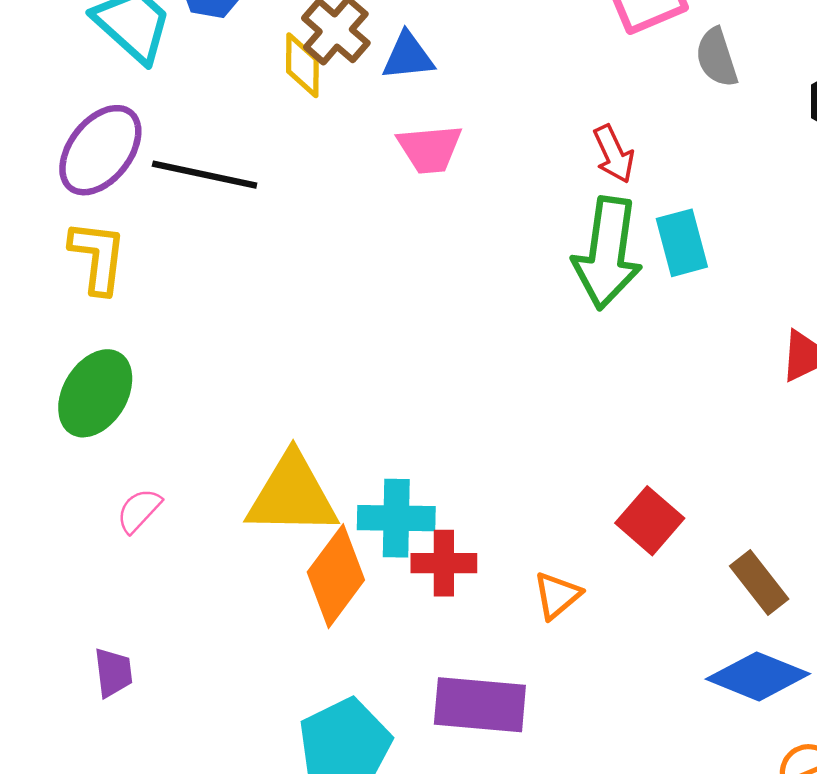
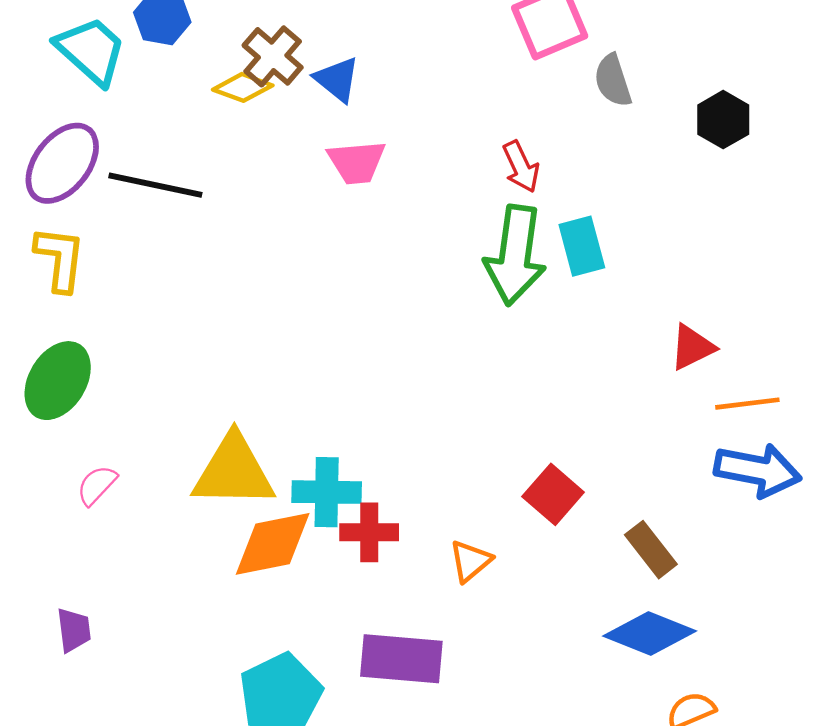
blue triangle: (408, 56) -> (337, 79), turned 45
yellow diamond: (302, 65) -> (243, 87), turned -70
orange diamond: (336, 576) -> (273, 544), turned 42

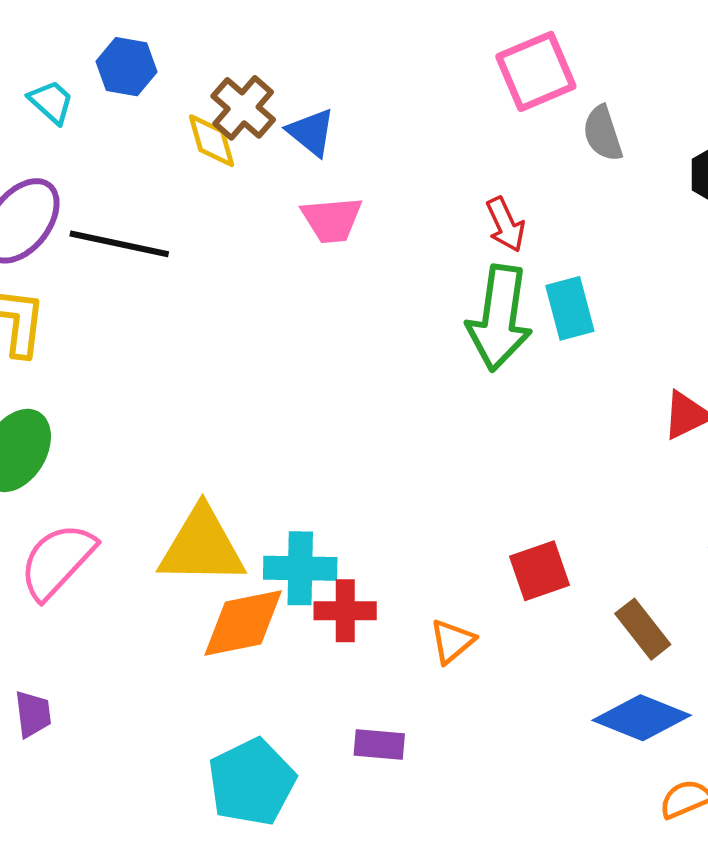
cyan trapezoid: (91, 51) -> (51, 102), size x0.6
yellow diamond: (243, 87) -> (212, 141), turned 54
pink semicircle: (97, 485) -> (57, 561), size x1.8
red square: (553, 494) -> (540, 571), turned 30
purple rectangle: (401, 659) -> (379, 744), size x0.6

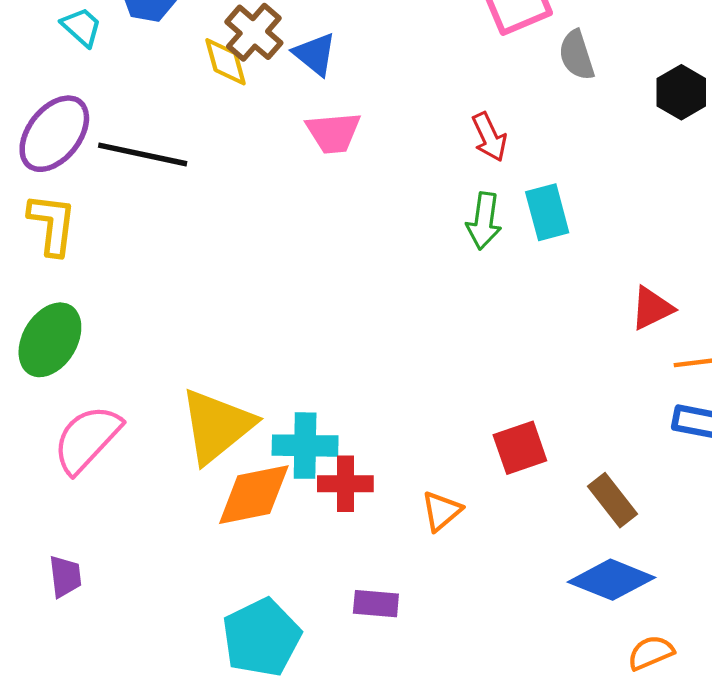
green arrow: (499, 318) -> (484, 221), size x0.6
yellow triangle: (202, 546) -> (217, 426), turned -40

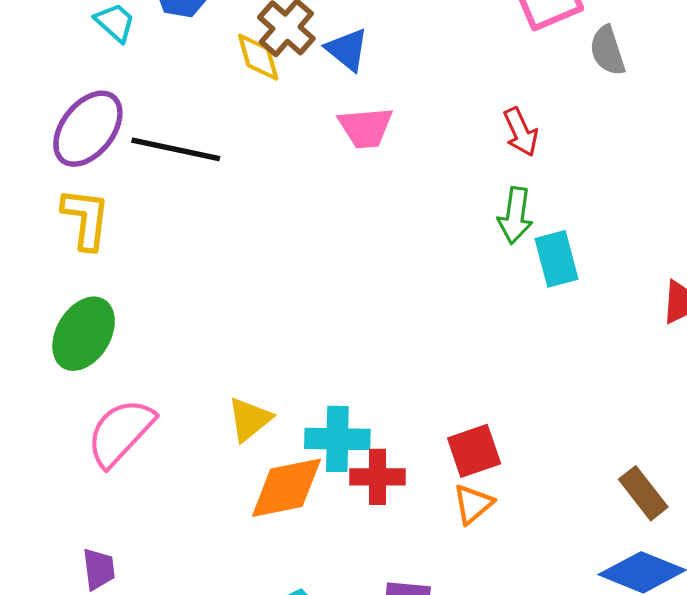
cyan rectangle: (547, 212) -> (556, 259), moved
yellow triangle: (217, 426) -> (250, 419), size x0.6
red square: (520, 448) -> (474, 451), moved

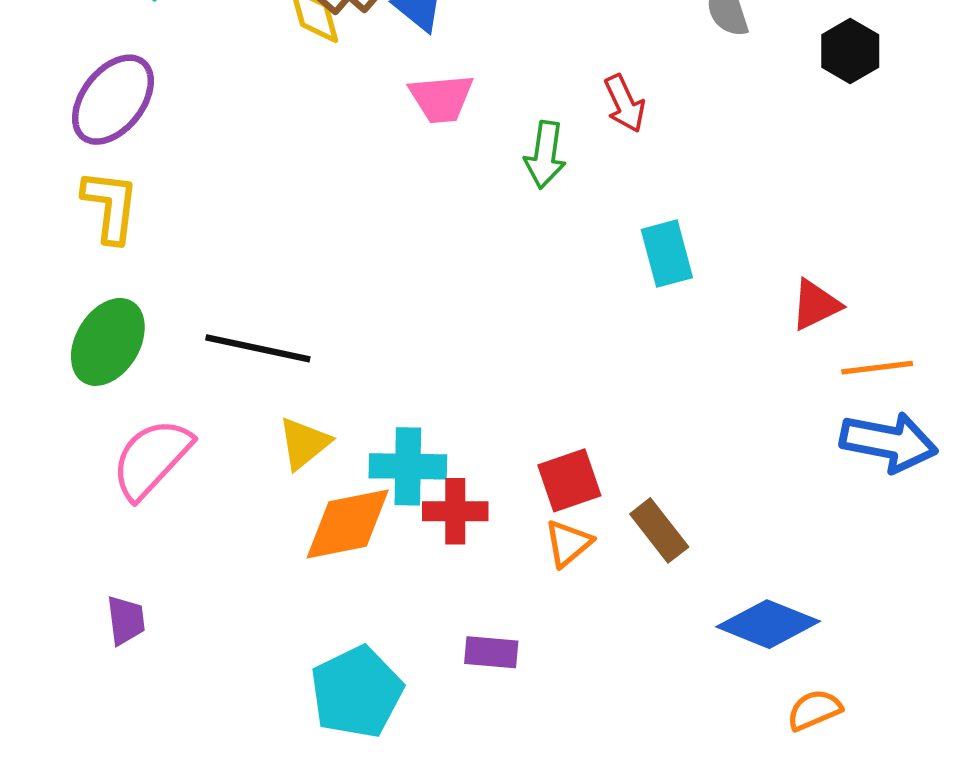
black line: (176, 149) -> (258, 348), moved
green arrow: (515, 215) -> (545, 155), moved
brown rectangle: (643, 493) -> (659, 530), moved

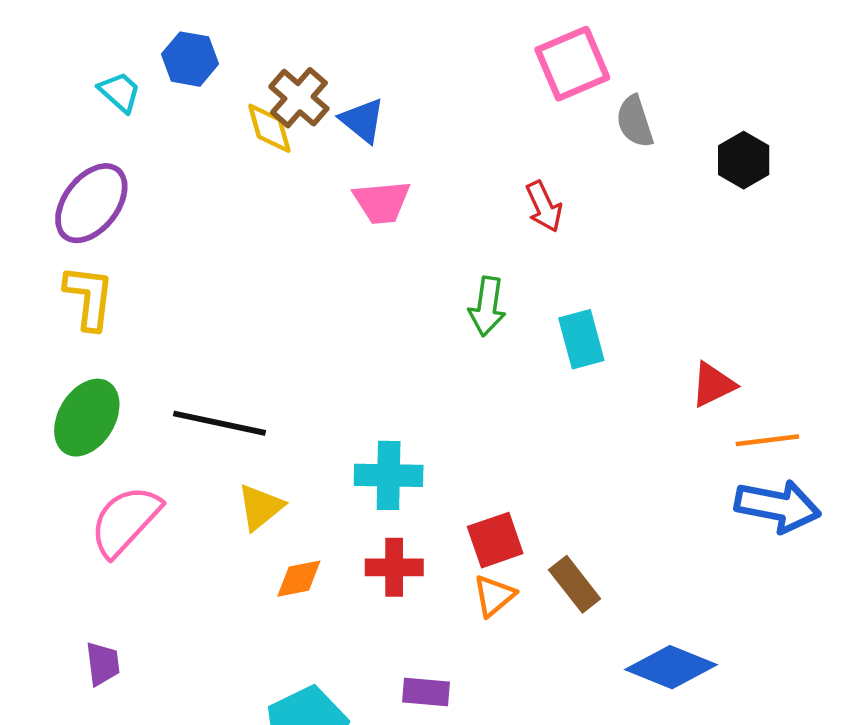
green arrow: (545, 155) -> (487, 306), moved
cyan cross: (408, 466) -> (389, 475), moved
orange diamond: (348, 524) -> (299, 579), size x0.6

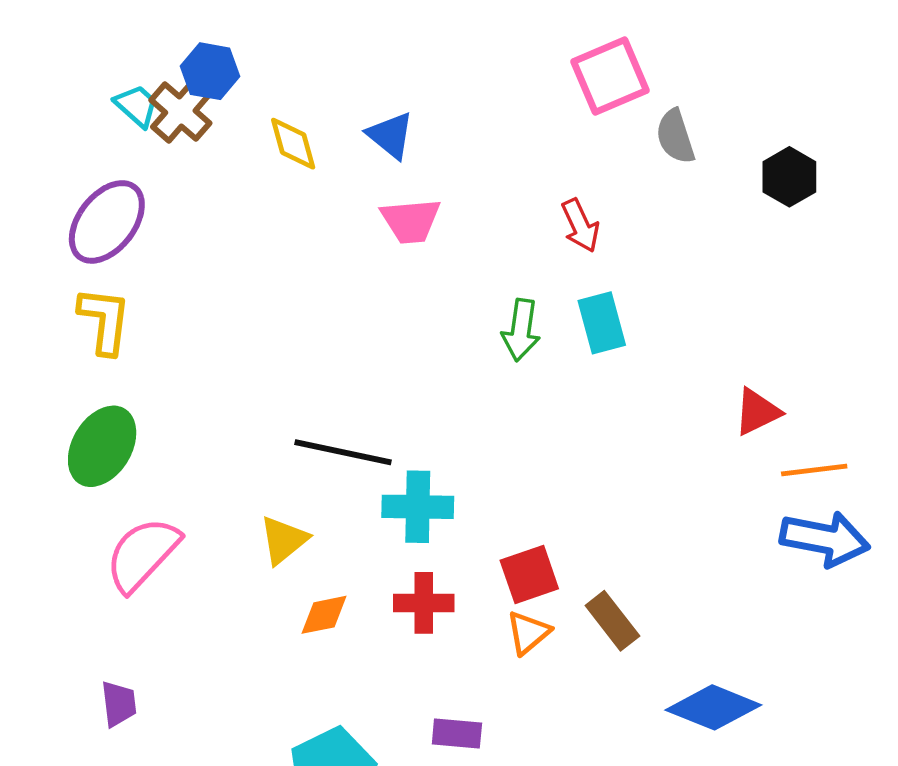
brown cross: (299, 98) -> (180, 112), moved
cyan rectangle: (581, 339) -> (602, 323), moved
black line: (220, 423) -> (343, 452), moved

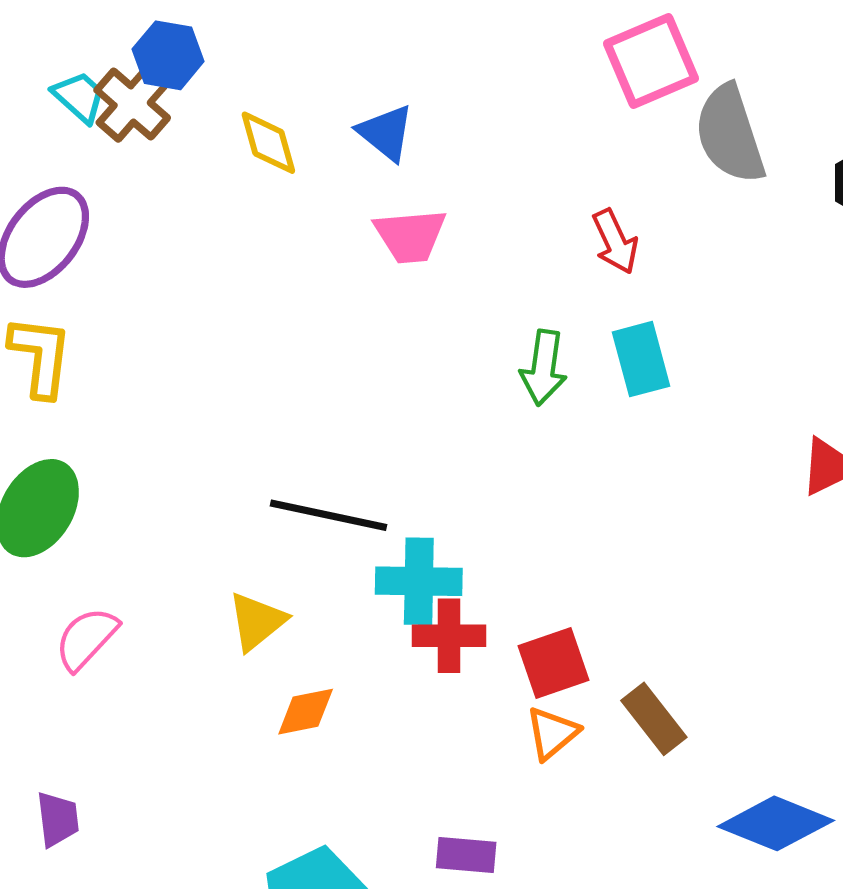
gray semicircle: (675, 136) -> (730, 134), size x1.5
pink semicircle: (142, 554) -> (86, 639), size x0.7
red cross: (424, 603) -> (449, 636), moved

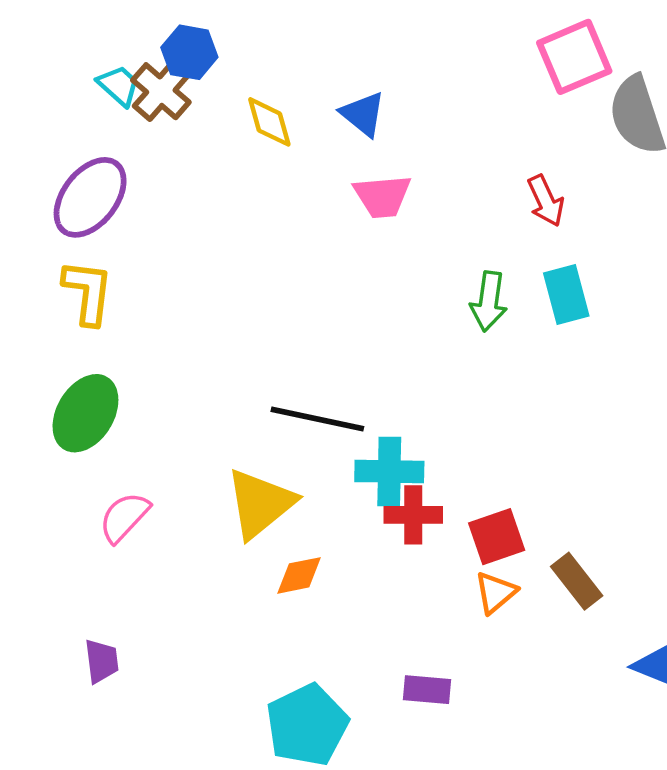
yellow triangle: (257, 621) -> (260, 503), size x1.5

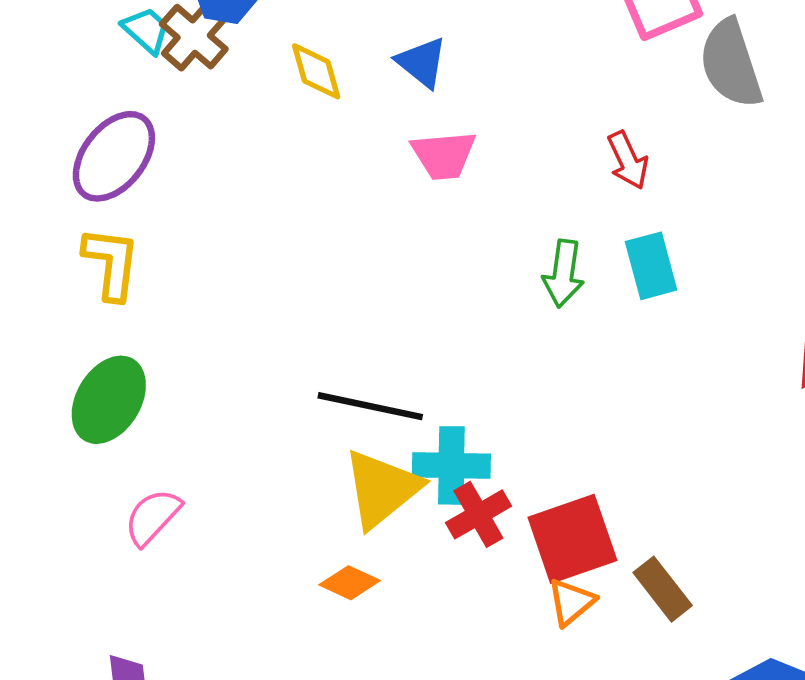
yellow triangle: (260, 503) -> (382, 489), moved
red cross: (413, 515) -> (478, 514), turned -30
red square: (497, 537) -> (572, 539), size x1.4
orange diamond: (299, 575) -> (350, 583), turned 36

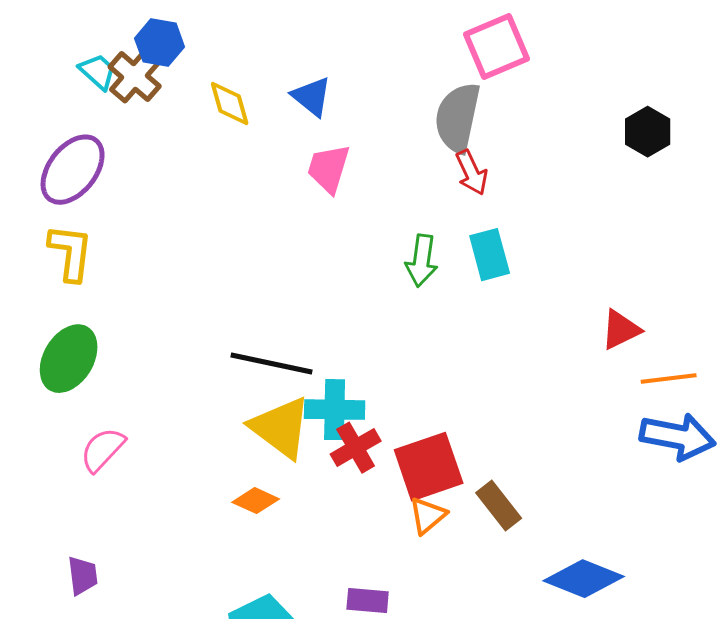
gray semicircle: (731, 64) -> (458, 118), moved, turned 30
pink trapezoid: (444, 155) -> (329, 169), turned 112
yellow triangle: (382, 489) -> (281, 428), turned -44

